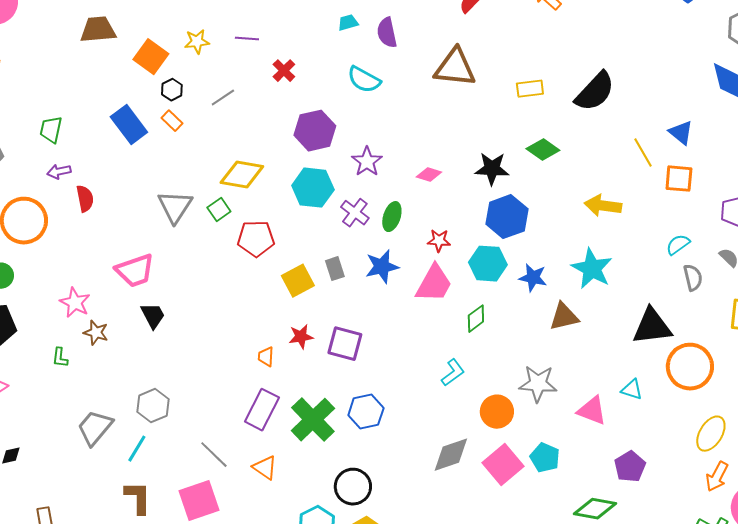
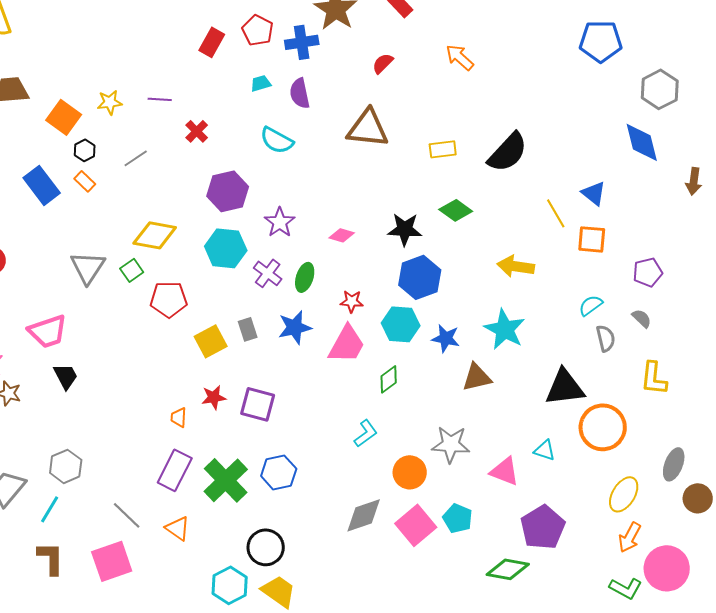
purple pentagon: (630, 467) -> (543, 527), size x1.4

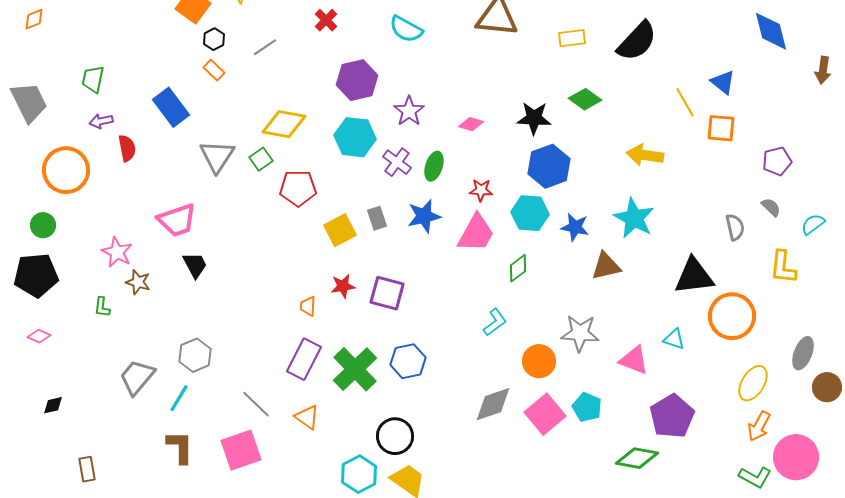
blue rectangle: (42, 185) -> (171, 107), moved
cyan semicircle: (591, 305) -> (813, 224), moved

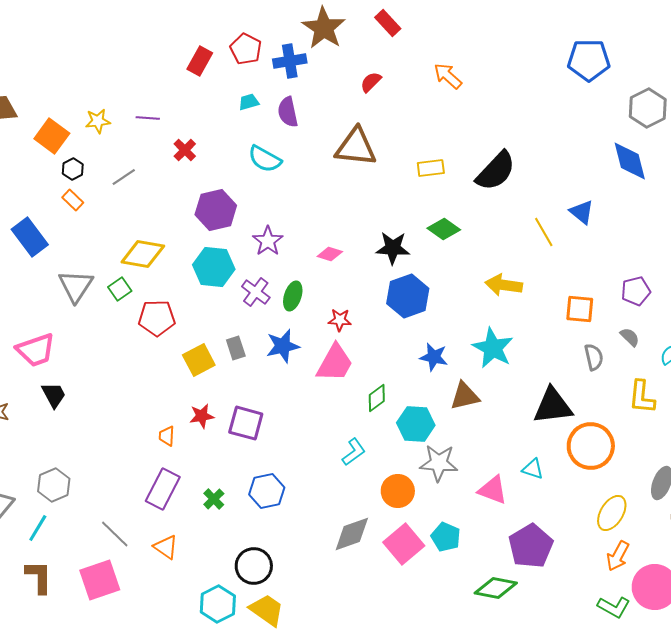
orange square: (721, 128) -> (580, 309), moved
cyan hexagon: (530, 213) -> (416, 424), moved
green cross: (355, 369) -> (214, 499), size x0.5

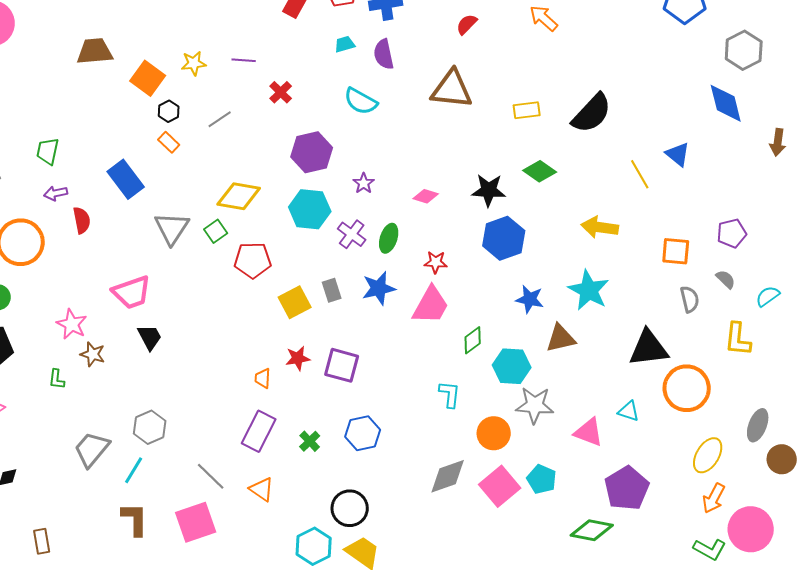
purple star: (268, 241) -> (364, 183), size x0.7
cyan L-shape: (354, 452) -> (450, 394), turned -48

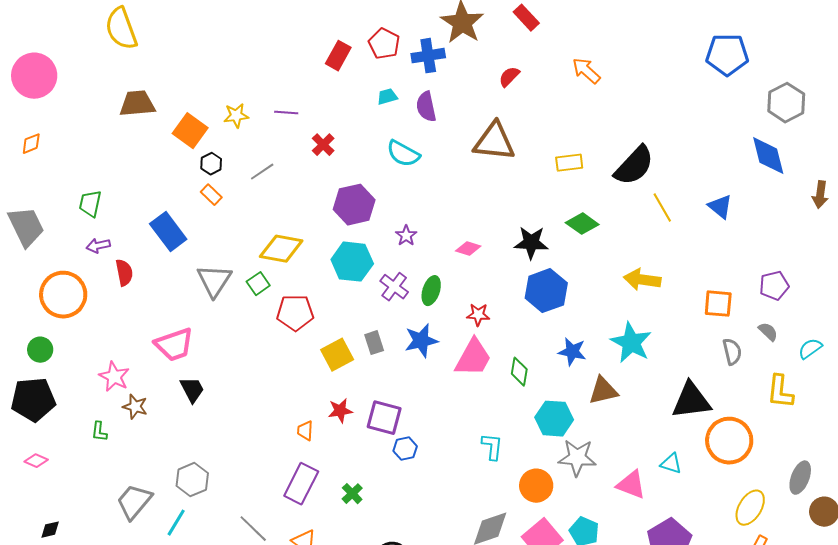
yellow line: (640, 174) -> (662, 208), moved
green diamond: (473, 340) -> (519, 372), moved, turned -44
blue hexagon: (363, 433) -> (405, 449), moved, size x0.7

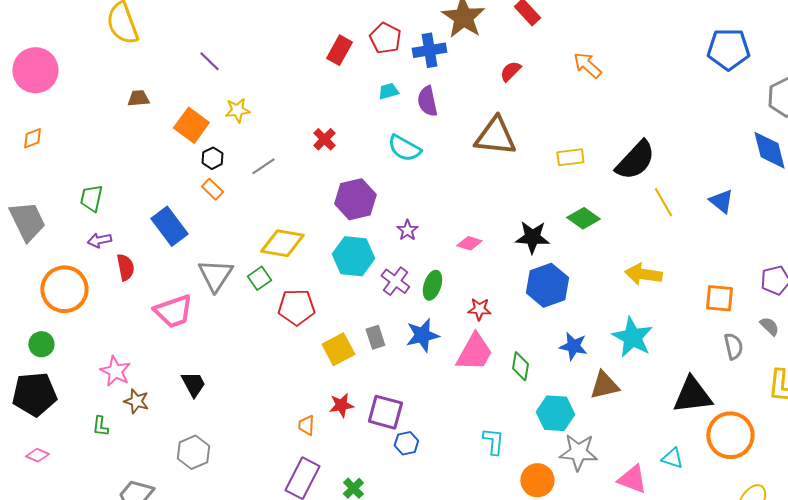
brown trapezoid: (137, 104) -> (138, 98), size x0.6
purple line: (286, 113) -> (209, 61), moved, turned 40
pink trapezoid: (174, 345) -> (173, 311), moved
gray hexagon: (192, 480) -> (193, 452), moved

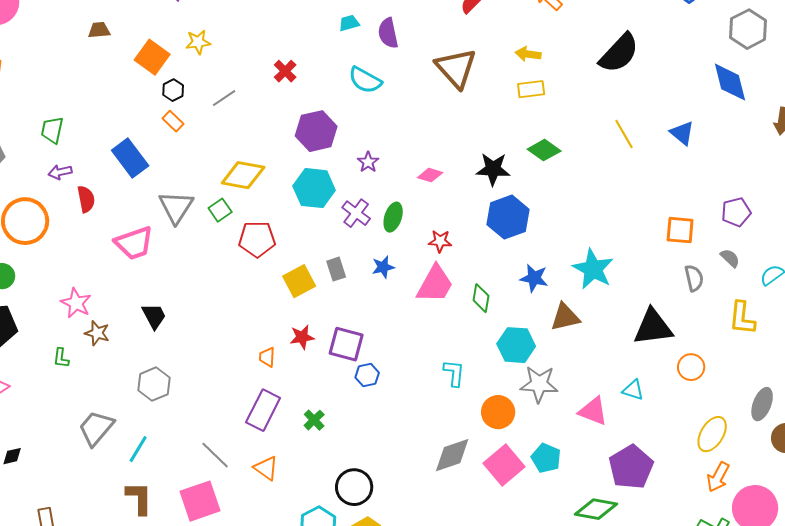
brown triangle: (495, 136) -> (456, 68), turned 42
black semicircle: (635, 160) -> (619, 53), moved
yellow arrow: (643, 274) -> (528, 54), moved, size x0.7
blue star: (422, 335) -> (383, 267), size x0.7
orange circle: (730, 435) -> (691, 367), size x0.6

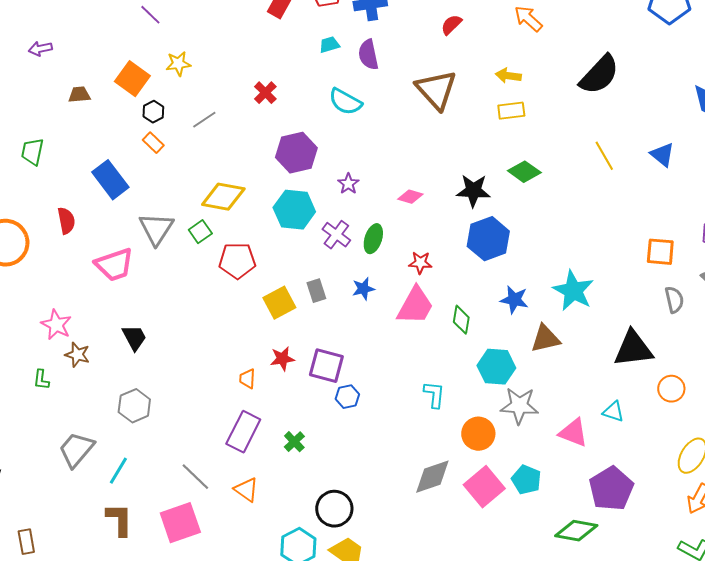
brown trapezoid: (99, 30) -> (79, 95), moved
purple arrow: (60, 172) -> (40, 49), moved

